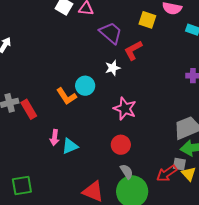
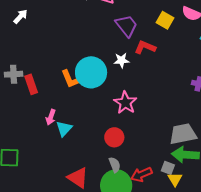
red L-shape: (133, 50) -> (145, 47), turned 40
cyan circle: (85, 86) -> (91, 72), size x1.6
cyan triangle: (70, 146) -> (64, 129), turned -36
red arrow: (167, 173) -> (141, 174), moved

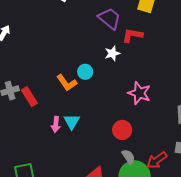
cyan circle: (91, 72) -> (85, 72), size x0.5
pink star: (125, 103) -> (139, 93), moved
cyan triangle: (64, 129) -> (72, 122), moved

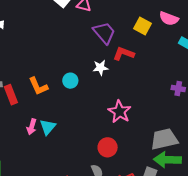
orange L-shape: (67, 83) -> (38, 86), moved
red circle: (122, 130) -> (108, 147), moved

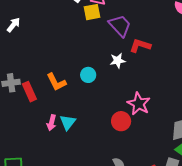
yellow square: (143, 26) -> (92, 12), moved, turned -36
red circle: (108, 147) -> (121, 121), moved

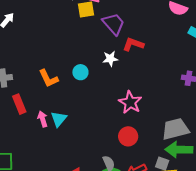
red rectangle: (29, 92) -> (19, 104), moved
red circle: (121, 121) -> (128, 136), moved
pink arrow: (52, 123) -> (43, 119), turned 147

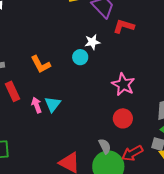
white star: (110, 59) -> (92, 42), moved
cyan circle: (80, 72) -> (80, 57), moved

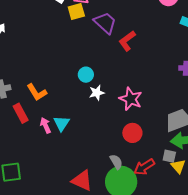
red L-shape: (124, 26) -> (127, 41), turned -50
white star: (92, 42) -> (97, 93), moved
orange L-shape: (41, 64) -> (37, 92), moved

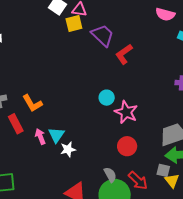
cyan circle: (86, 75) -> (107, 98), moved
white star: (97, 93) -> (68, 149), moved
red arrow: (144, 167) -> (138, 181), turned -105

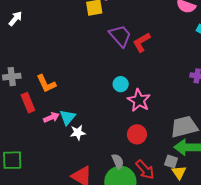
purple trapezoid: (103, 35) -> (120, 36), moved
pink arrow: (40, 136) -> (51, 117), turned 84

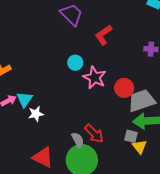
red L-shape: (142, 42) -> (104, 35), moved
red circle: (137, 134) -> (124, 88), moved
red arrow: (145, 170) -> (94, 134), moved

